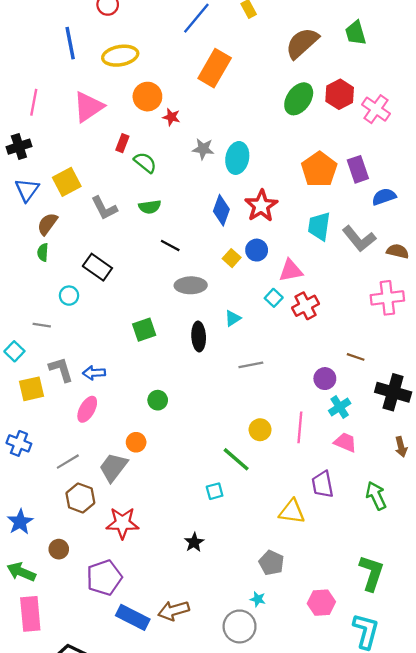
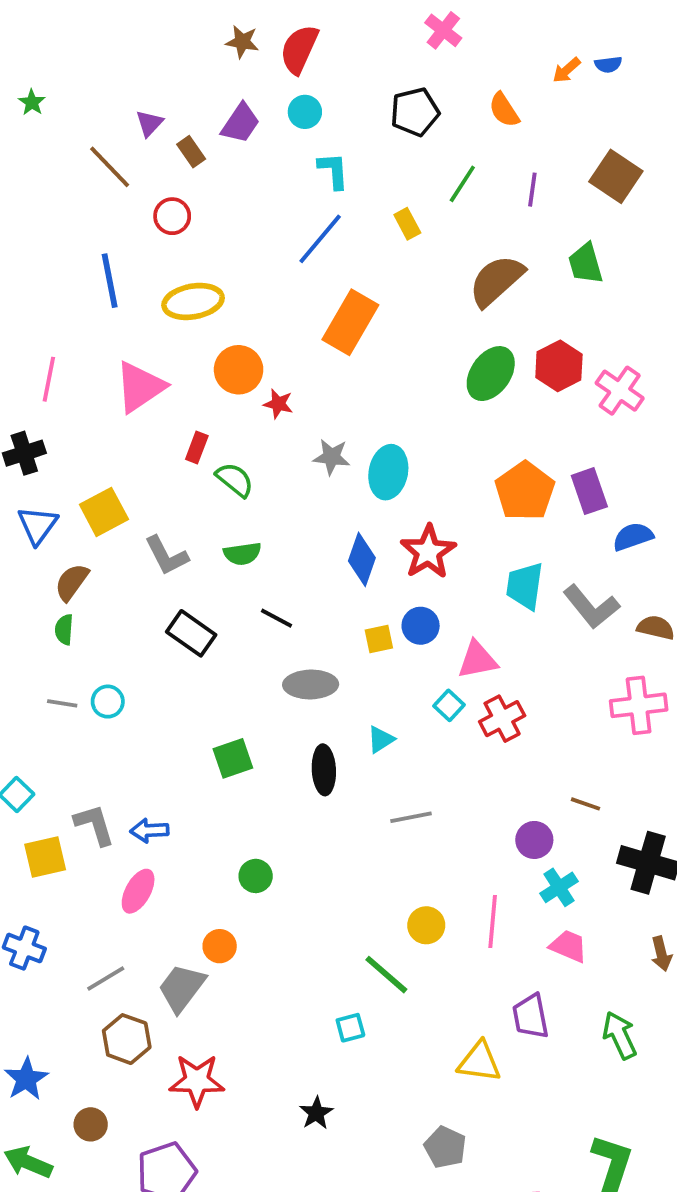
yellow square: (232, 258) -> (379, 639), turned 36
black rectangle: (97, 267) -> (191, 633), moved
gray line: (42, 325) -> (62, 703), moved

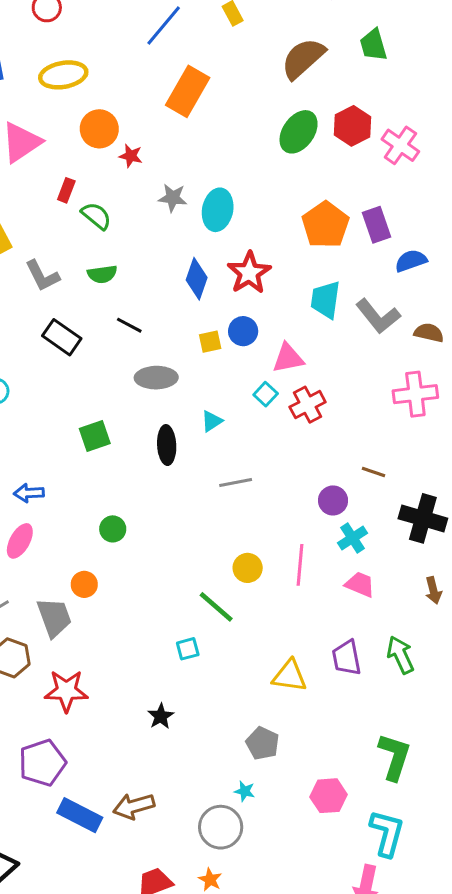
gray trapezoid: (182, 988) -> (54, 617), turned 123
purple trapezoid: (531, 1016) -> (346, 658), moved

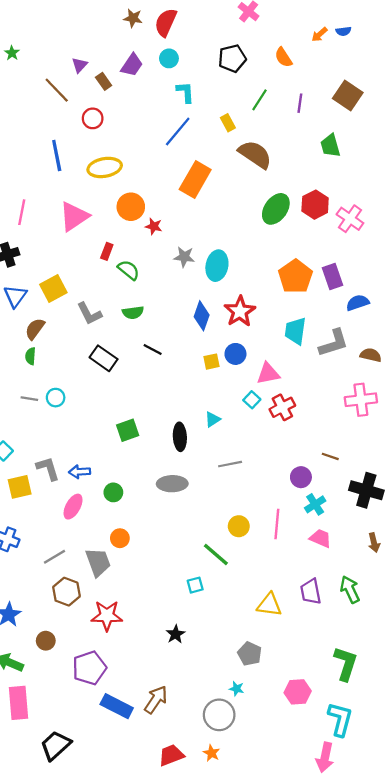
brown semicircle: (303, 58) -> (255, 154), moved, turned 76
gray L-shape: (378, 316) -> (334, 343), turned -68
gray ellipse: (156, 378) -> (172, 484), moved
green circle: (113, 529) -> (113, 492), moved
brown arrow: (134, 806) -> (156, 700), turned 140

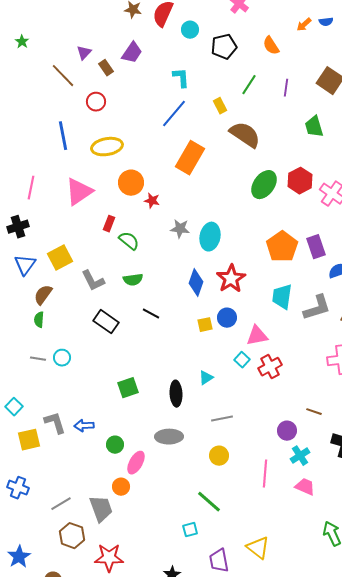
cyan circle: (169, 58) -> (190, 30), moved
pink ellipse: (73, 507) -> (136, 463), moved
yellow circle: (239, 526) -> (219, 456), moved
purple trapezoid: (311, 592) -> (219, 561), moved
yellow triangle: (269, 605) -> (258, 548), turned 30

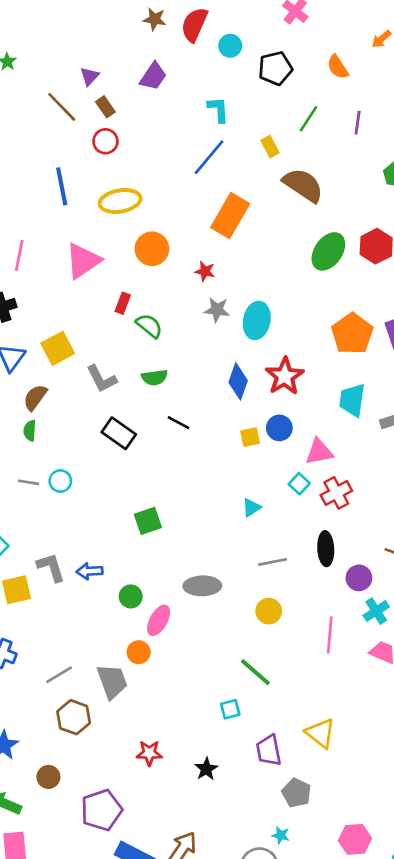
brown rectangle: (106, 68) -> (105, 107), moved
red star: (152, 201) -> (205, 271), moved
black ellipse: (176, 394) -> (326, 549), moved
red star: (109, 558) -> (149, 753), moved, size x0.7

